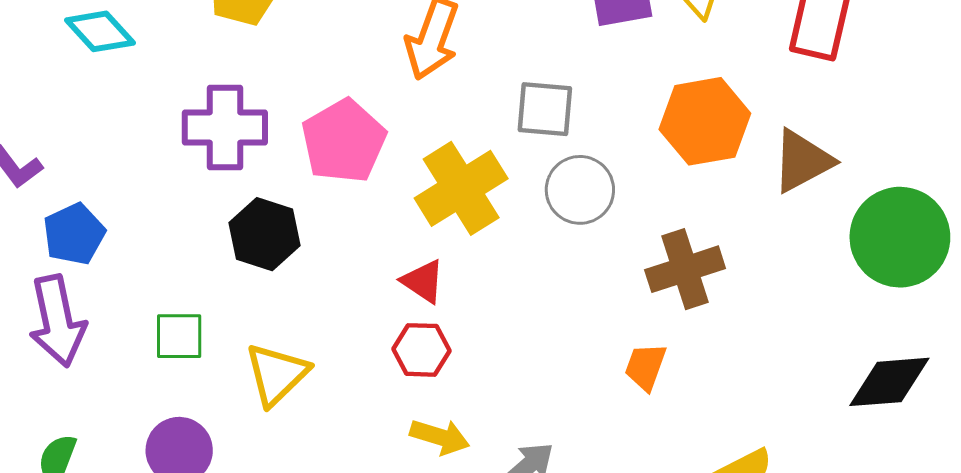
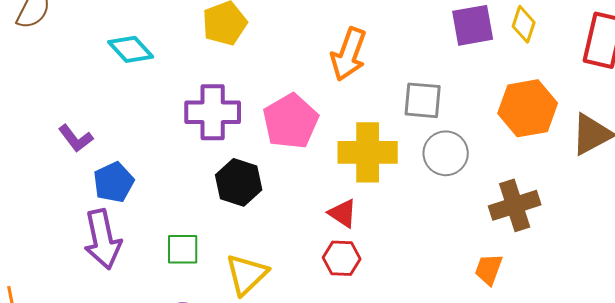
yellow cross: (461, 188) -> (368, 152), turned 32

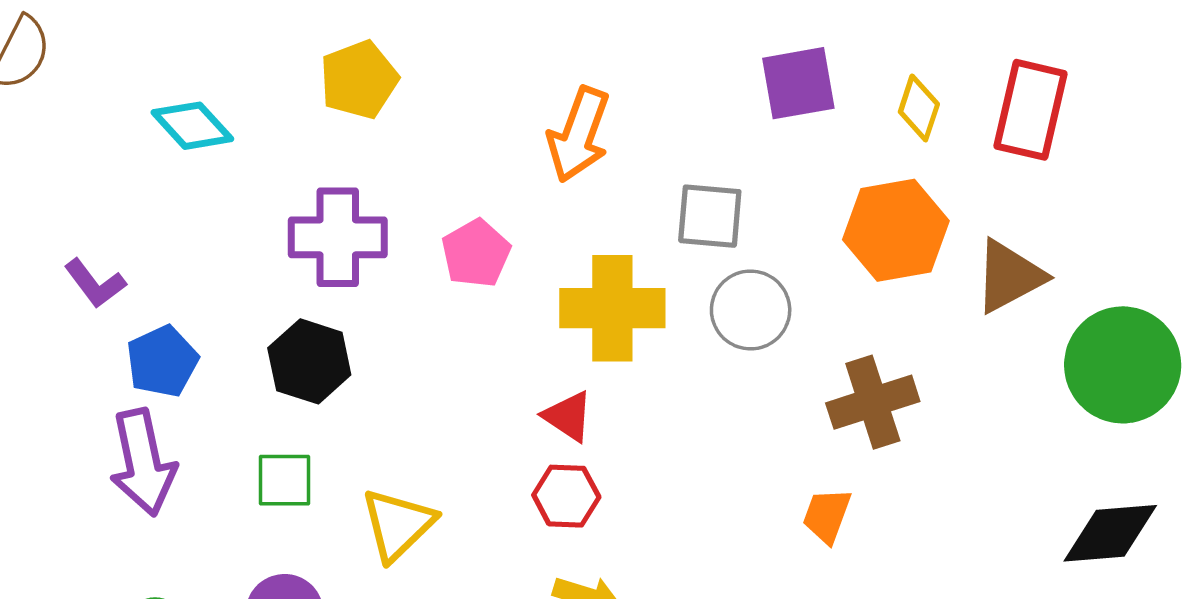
yellow diamond: (524, 24) -> (919, 108), moved
pink pentagon: (291, 121) -> (476, 253), size x0.7
black hexagon: (239, 182) -> (309, 361), moved

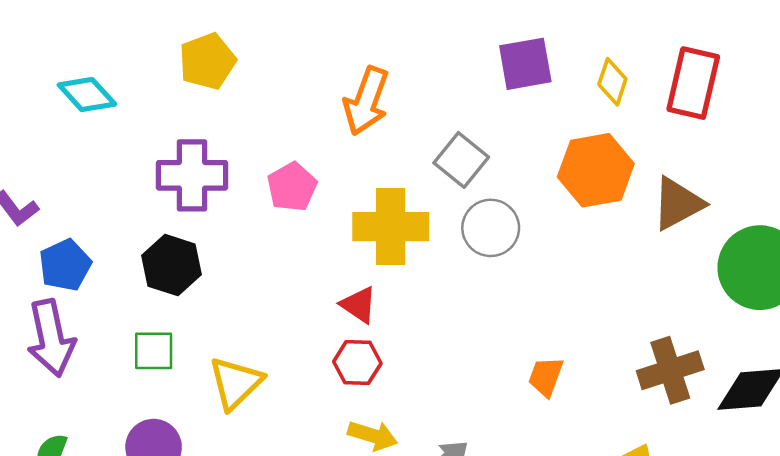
gray square: (710, 216) -> (461, 160), turned 34
brown cross: (873, 402) -> (670, 370), moved

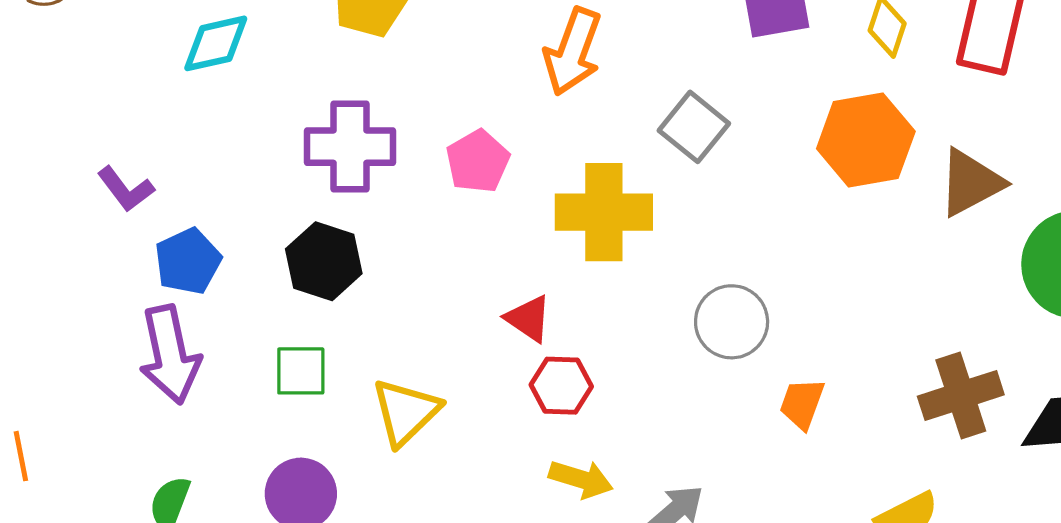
cyan diamond: (87, 95) -> (216, 43), turned -60
gray circle: (491, 228) -> (732, 322), moved
red triangle: (359, 305) -> (528, 319), moved

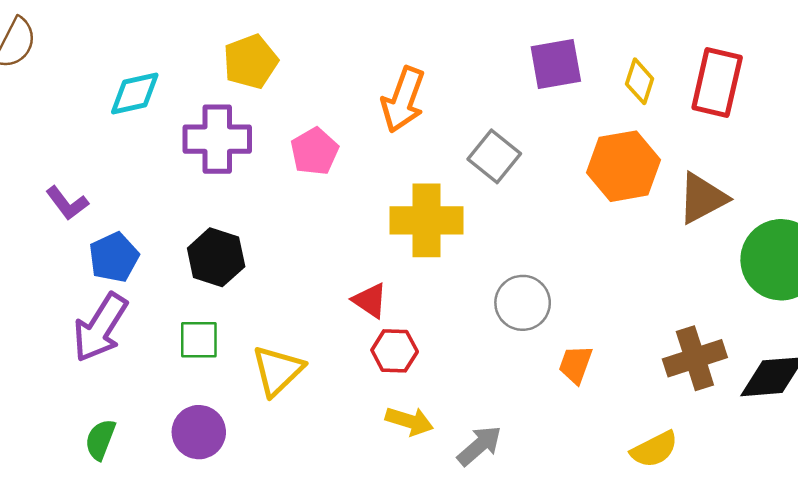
purple cross: (350, 147) -> (217, 139), moved
pink pentagon: (478, 161) -> (315, 151), moved
purple arrow: (170, 355) -> (100, 327), turned 44

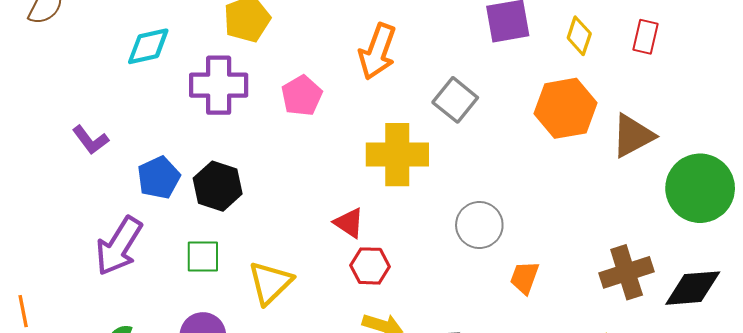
red rectangle: (717, 82) -> (645, 37), size x0.6
blue pentagon: (114, 257) -> (159, 178), moved

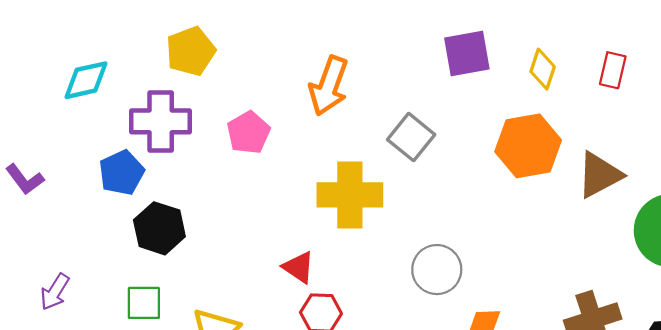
blue pentagon: (159, 178) -> (122, 173), moved
purple arrow: (119, 246) -> (55, 292), size x0.6

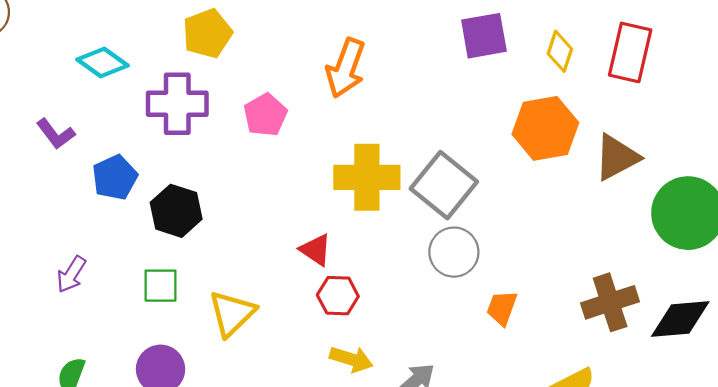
red rectangle: (613, 70) -> (630, 52), size x1.6
cyan diamond: (86, 80) -> (103, 62), turned 48
gray square: (411, 137) -> (444, 185), moved, size x1.4
blue pentagon: (122, 173) -> (115, 177), moved
purple L-shape: (25, 179) -> (56, 134), moved

